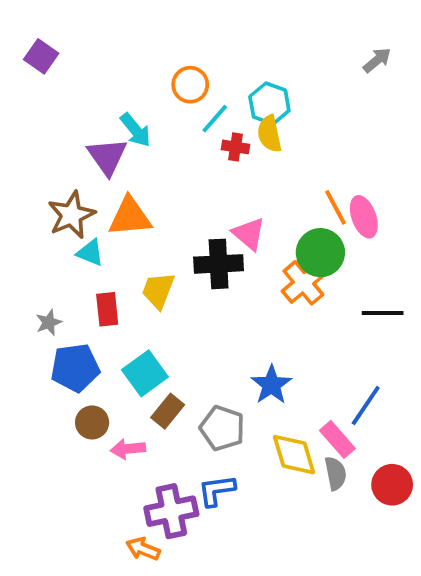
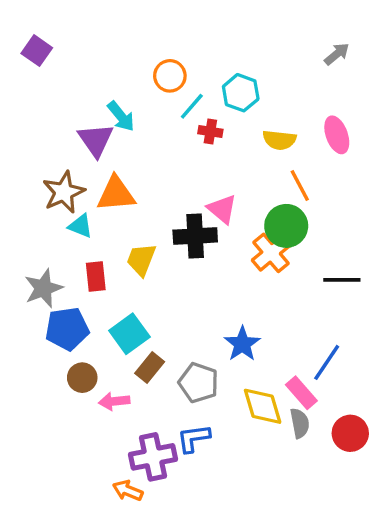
yellow semicircle: (269, 134) -> (279, 140), moved, turned -72
pink ellipse: (364, 217) -> (337, 135), moved
gray star: (49, 322) -> (43, 288), size x1.6

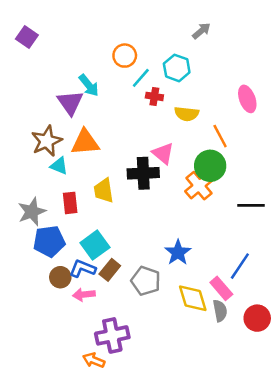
gray arrow: (337, 54) -> (201, 31), moved
yellow semicircle: (279, 140) -> (187, 114), moved
yellow trapezoid: (141, 260) -> (104, 191), turned -30
blue L-shape: (193, 438) -> (83, 269), moved, turned 30

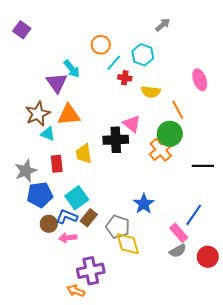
yellow diamond: (193, 298) -> (128, 244), moved
gray semicircle: (220, 311) -> (178, 251), turned 72

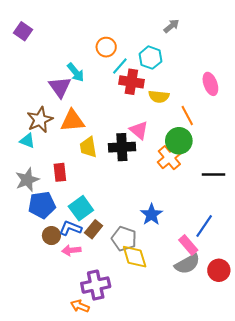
red cross: (125, 78) -> (131, 82), size x1.6
cyan triangle: (48, 134) -> (27, 141), moved
yellow trapezoid: (84, 154) -> (88, 147), moved
gray semicircle: (178, 251) -> (187, 264), size x1.4

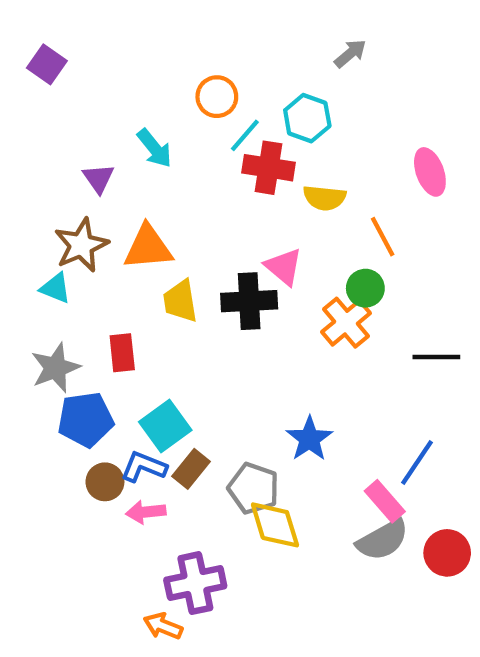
purple triangle: (60, 87) -> (98, 178), moved, size x0.7
green circle: (179, 141) -> (365, 288), size x0.7

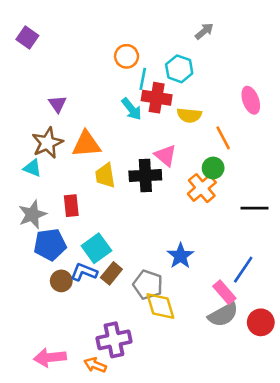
cyan line: (245, 135) -> (143, 79), turned -30
cyan arrow: (154, 148) -> (132, 109), moved
pink arrow: (146, 512) -> (50, 357), moved, size x1.4

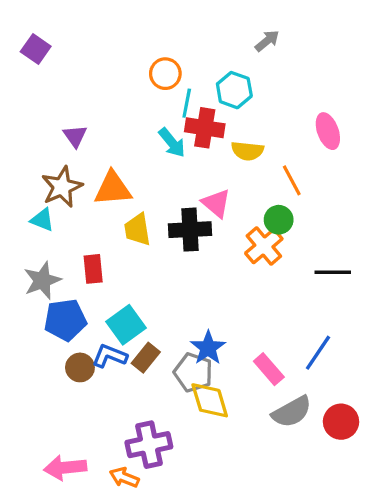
blue star: (180, 256) -> (208, 348), moved
pink rectangle: (224, 292) -> (269, 369), moved

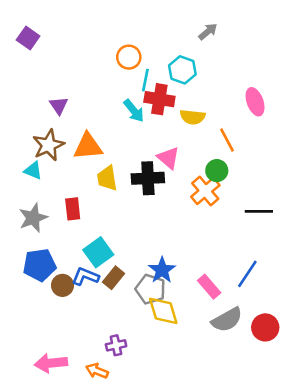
blue pentagon: (65, 320) -> (40, 265), moved
purple cross: (149, 445) -> (116, 345), size x0.6

